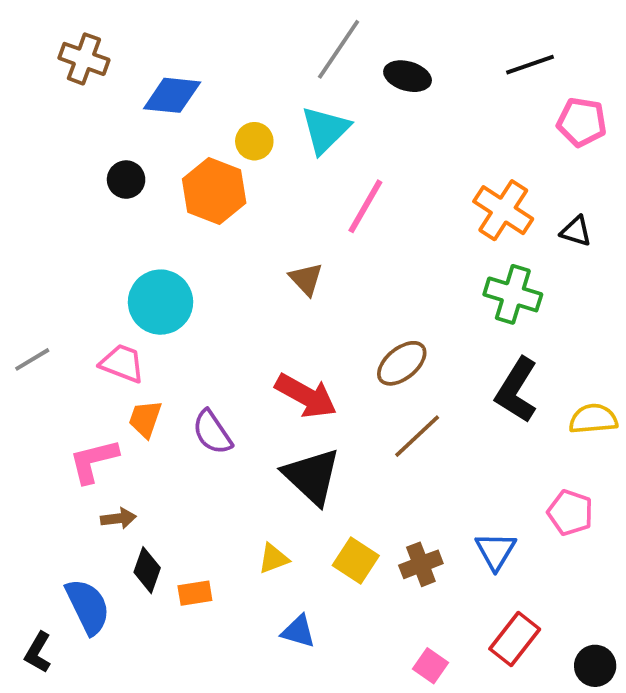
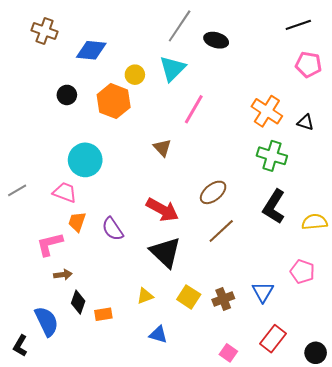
black line: (530, 65) -> (298, 25), moved

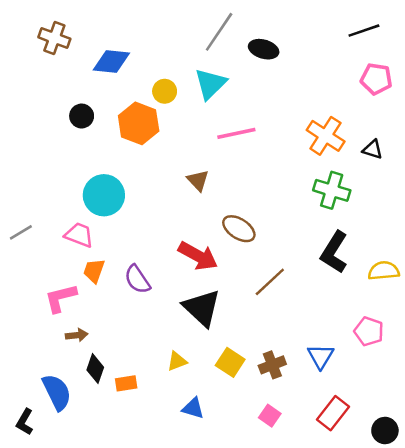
pink line: (194, 109) -> (236, 133), turned 48
brown ellipse: (213, 192) -> (239, 229), moved, turned 72
pink square: (228, 353) -> (270, 416), moved

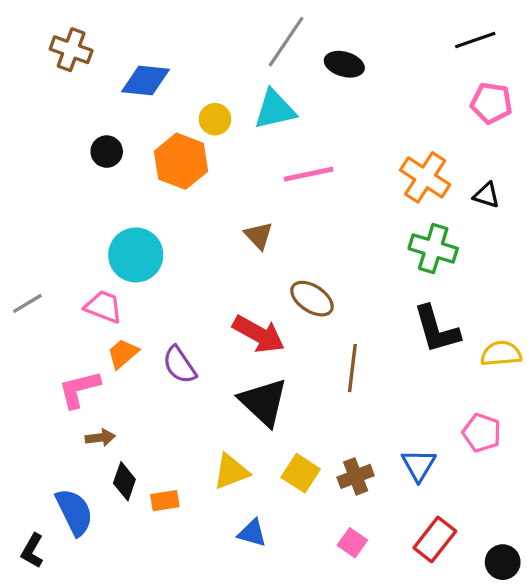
cyan triangle: (210, 84) -> (275, 109), turned 32
black L-shape: (334, 252) -> (436, 329), turned -48
orange trapezoid: (94, 271) -> (123, 354), turned 30
brown line: (270, 282) -> (352, 368), turned -40
yellow triangle: (177, 361) -> (231, 472), size x1.4

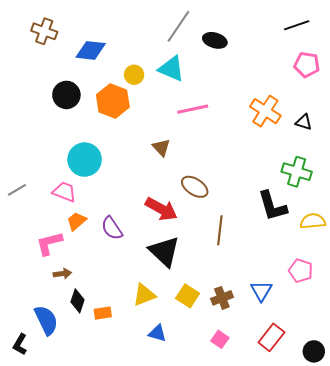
cyan triangle: (275, 109) -> (171, 69), turned 36
black circle: (107, 152) -> (66, 95), size x1.4
green cross: (433, 249) -> (297, 172), moved

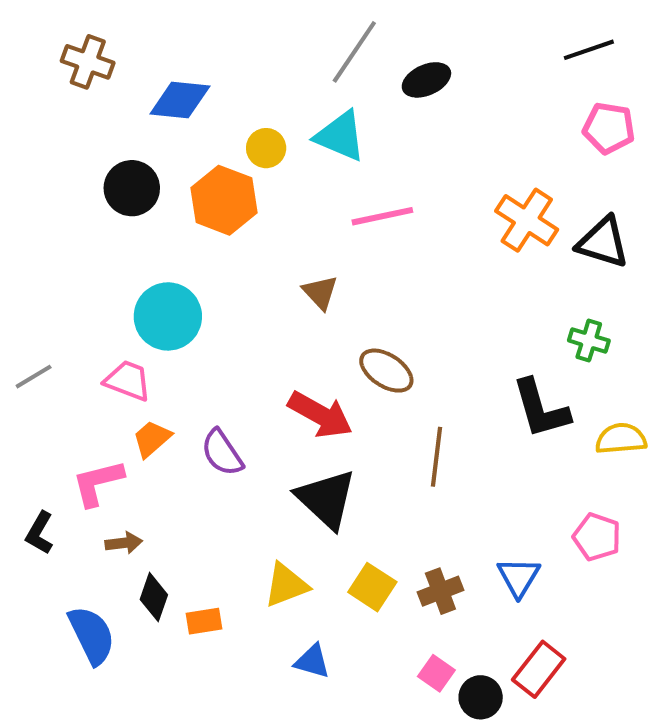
black ellipse: (215, 40) -> (426, 80), turned -40
black triangle: (304, 122) -> (603, 242), size x1.6
green cross: (297, 172) -> (589, 341), size x0.7
black L-shape: (20, 344) -> (40, 533), moved
black circle: (314, 351) -> (481, 697), moved

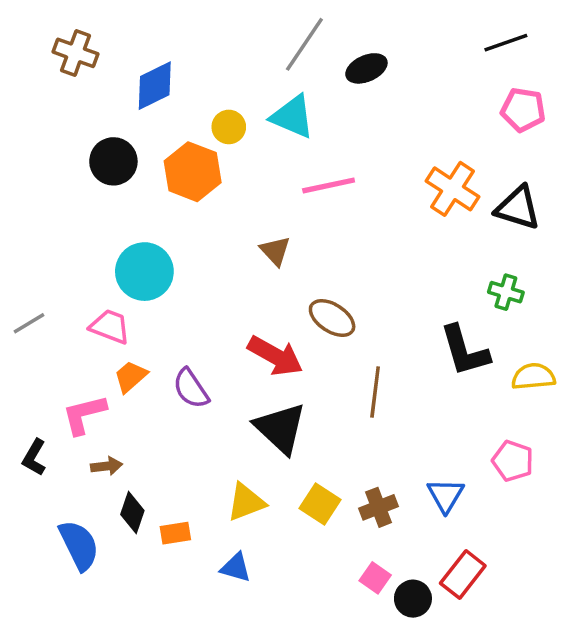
blue diamond: (180, 100) -> (155, 86), turned -32
blue triangle: (312, 661) -> (236, 568), moved

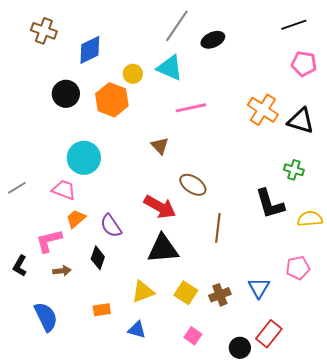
black triangle: (280, 428) -> (163, 249), turned -48
pink pentagon: (513, 461) -> (298, 268), turned -30
black diamond: (132, 513) -> (98, 258), moved
pink square: (375, 578) -> (193, 336), moved

